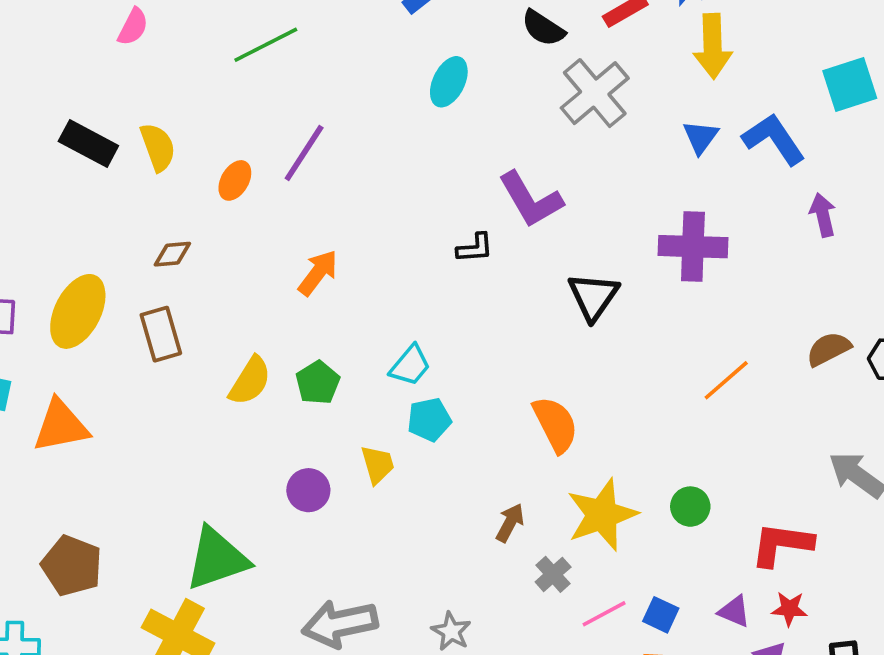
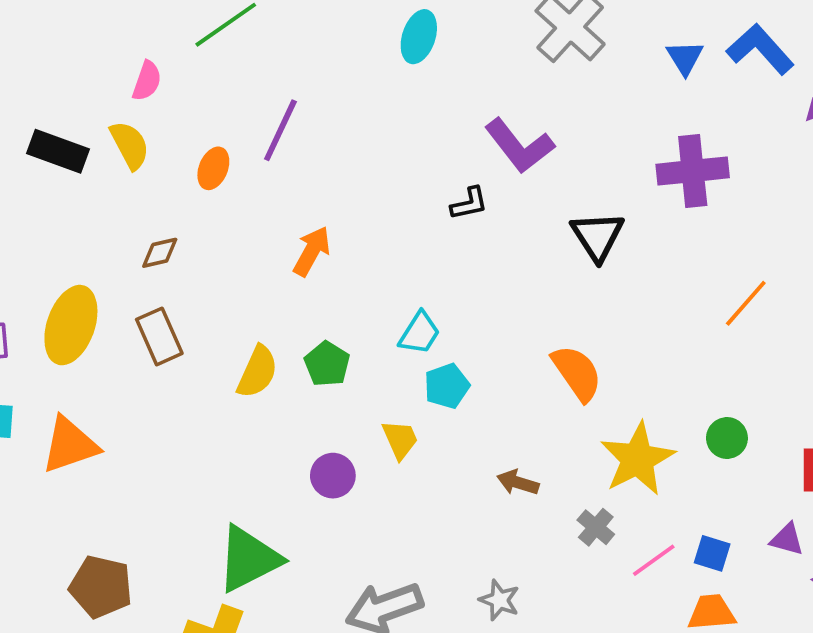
pink semicircle: (133, 27) -> (147, 81), moved
brown arrow: (510, 523) -> (518, 483), moved, turned -93

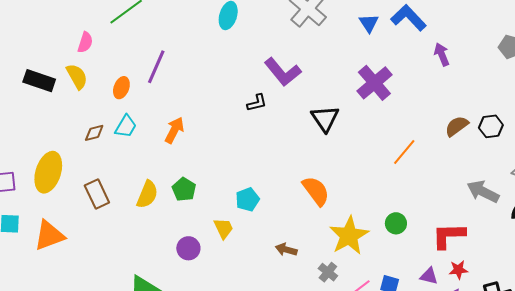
purple cross: (693, 171) -> (374, 83), turned -33
cyan trapezoid: (420, 333) -> (126, 126), moved
brown rectangle: (159, 336) -> (97, 194), moved

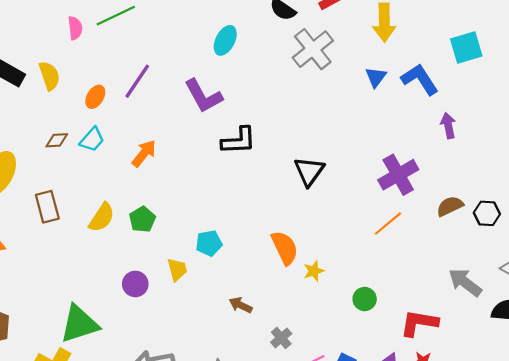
pink semicircle: (85, 42) -> (75, 28), moved, turned -35
purple L-shape: (283, 72) -> (203, 96), moved
purple cross: (374, 83) -> (398, 175), moved
black L-shape: (257, 103) -> (239, 141), size x1.6
yellow star: (349, 236) -> (314, 271), moved, size x0.5

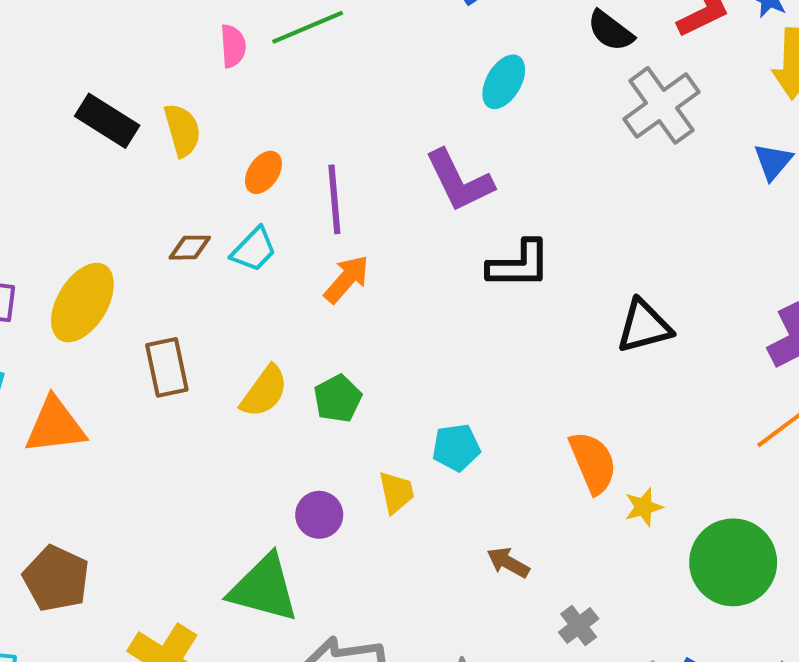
purple line: (137, 81) -> (334, 199), moved, turned -42
black triangle: (309, 171) -> (644, 326), turned 36
green circle: (365, 299) -> (733, 562), size x2.0
green triangle: (79, 324) -> (264, 588), moved, turned 30

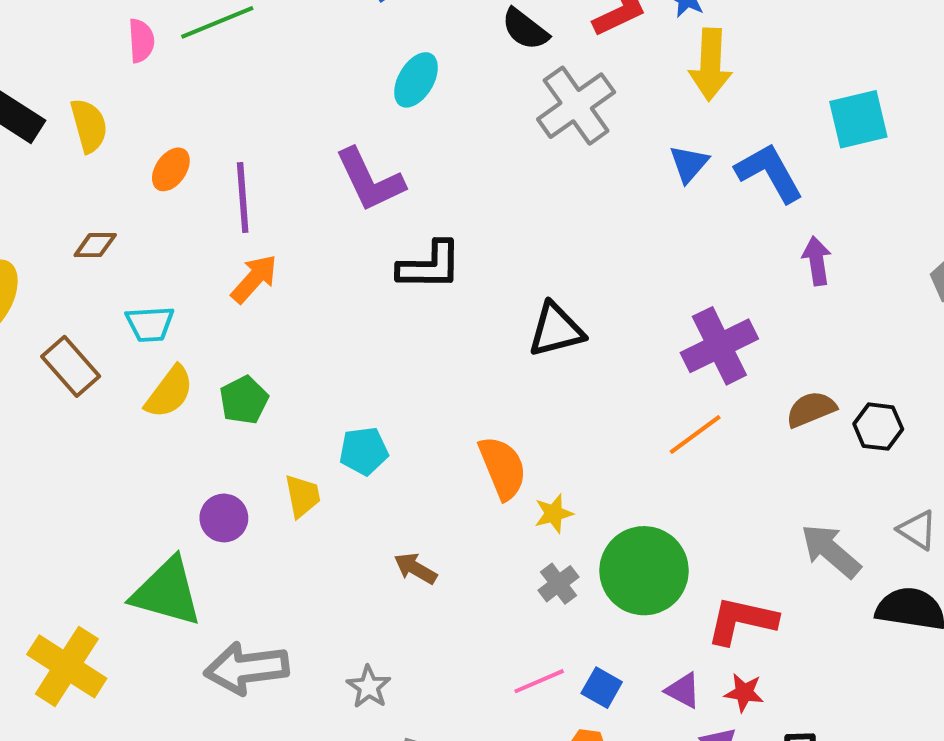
cyan trapezoid: (254, 250) -> (150, 324), moved, turned 42
brown rectangle: (167, 367) -> (71, 366), turned -30
gray cross: (579, 625) -> (558, 584), moved

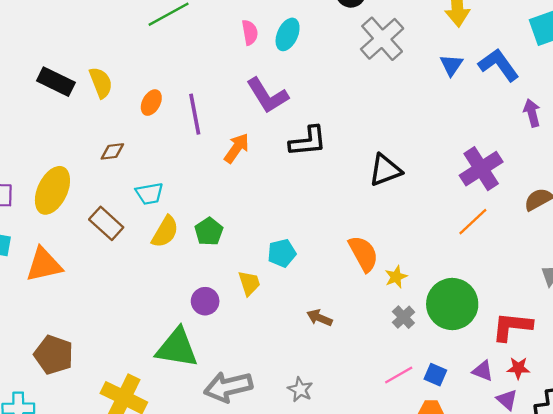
pink semicircle: (141, 41) -> (250, 32), moved
orange arrow: (254, 279) -> (237, 148), moved

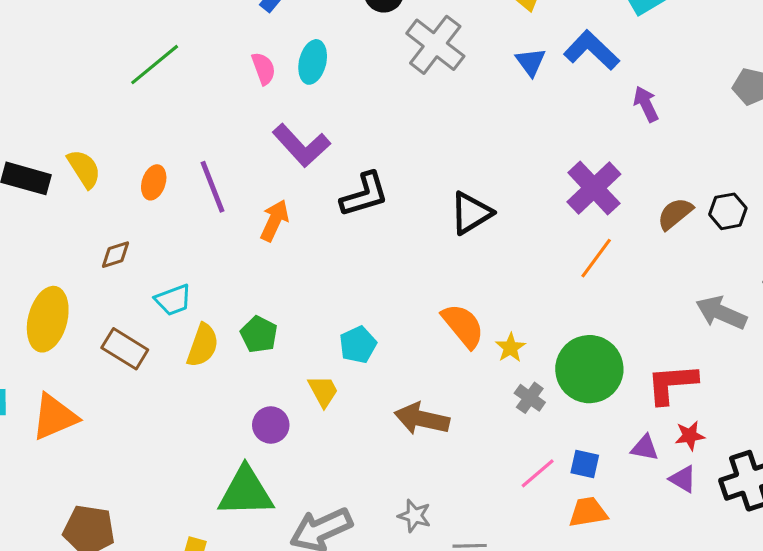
brown arrow: (319, 318) -> (422, 419), size x1.6

